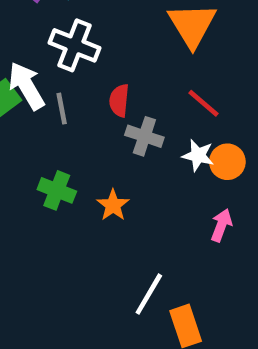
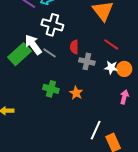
gray line: (62, 109) -> (49, 53), turned -40

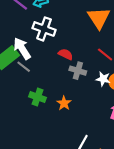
red semicircle: (74, 47) -> (66, 54), turned 112
gray line: (49, 53) -> (24, 67), moved

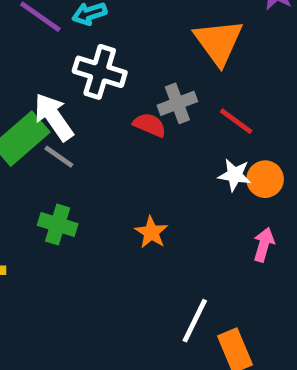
gray cross: (78, 71) -> (177, 103), moved, turned -35
green cross: (37, 97) -> (58, 224), moved

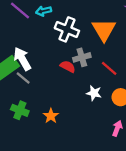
white cross: (100, 72) -> (67, 29), moved
white star: (235, 175) -> (94, 93), moved
orange star: (151, 232) -> (51, 116), moved

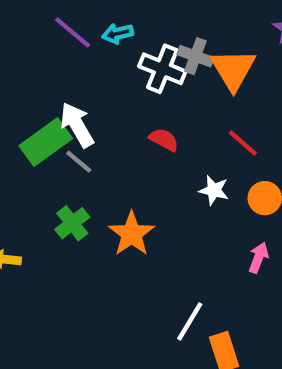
gray cross: (82, 57) -> (195, 56), moved, turned 36
green cross: (20, 110) -> (72, 223), turned 30
orange star: (51, 116) -> (132, 234), size x1.5

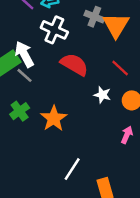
white cross: (162, 69) -> (54, 30), moved
red semicircle: (164, 140) -> (74, 64), size x1.6
white line: (190, 321) -> (72, 169), moved

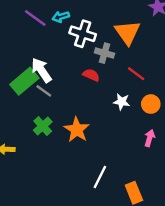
gray cross: (94, 17) -> (105, 53), moved
white cross: (54, 30) -> (83, 34), moved
red semicircle: (74, 64) -> (91, 75), size x0.6

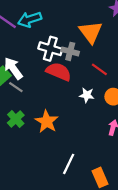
cyan arrow: (61, 17) -> (30, 19), size x1.5
white cross: (83, 34) -> (50, 49), moved
red semicircle: (91, 75) -> (59, 72), size x1.6

